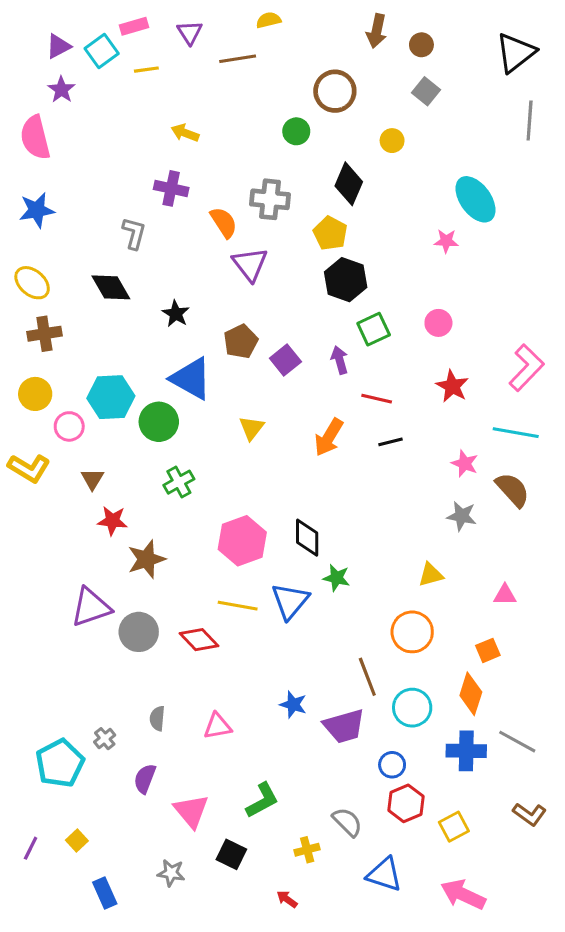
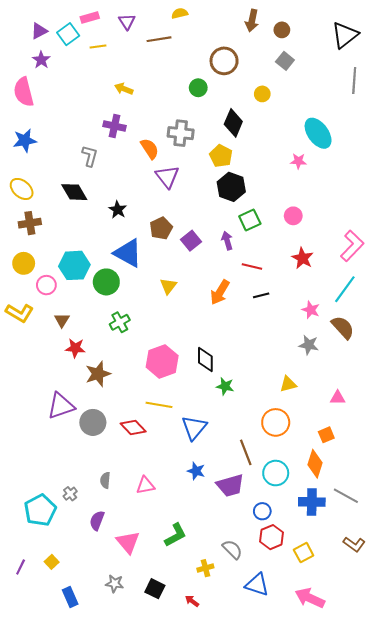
cyan line: (516, 433) -> (345, 289), turned -64
blue triangle: (290, 601) -> (194, 428), moved
black square: (231, 854) -> (155, 589), moved

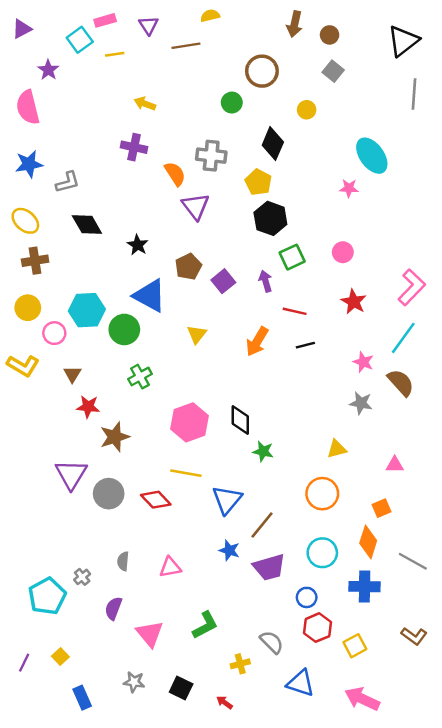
purple triangle: (39, 31) -> (22, 29), moved
gray L-shape: (90, 156) -> (68, 182), moved, turned 60
purple triangle: (61, 406) -> (71, 474), turned -40
brown line: (246, 452) -> (262, 525), moved, turned 60
gray line: (346, 496) -> (413, 561), moved

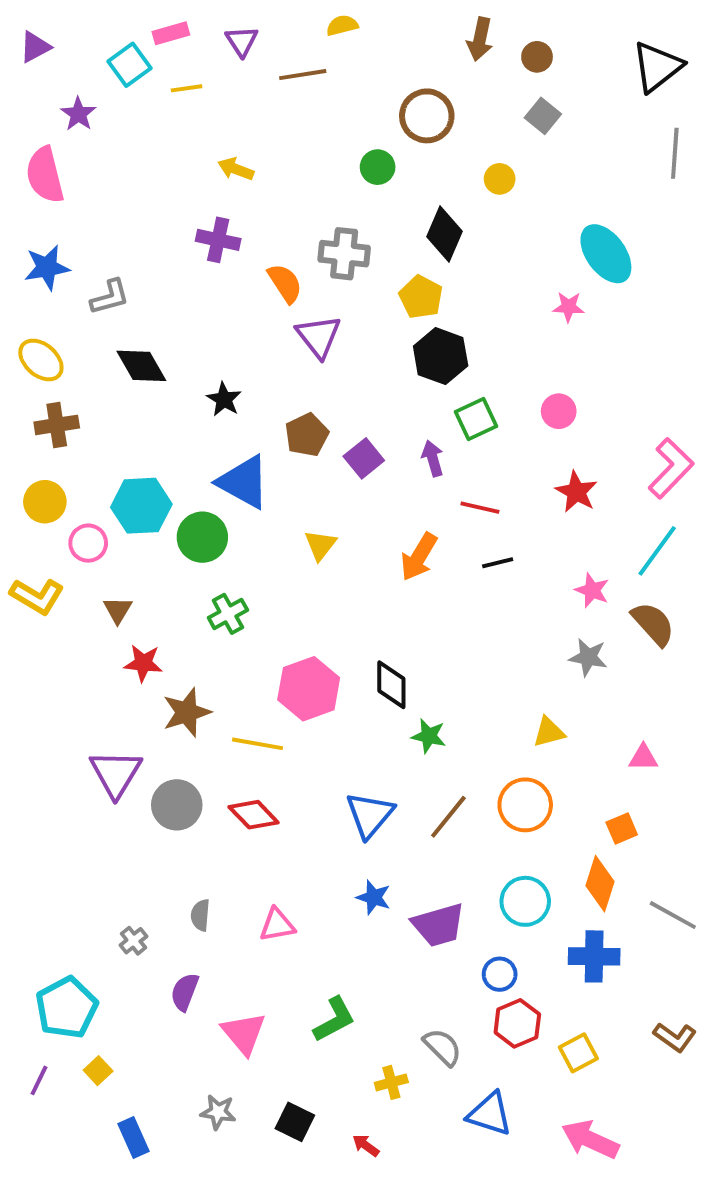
yellow line: (186, 473) -> (257, 744), moved
brown line: (262, 525) -> (448, 817), moved
cyan pentagon: (47, 596) -> (67, 1008), moved

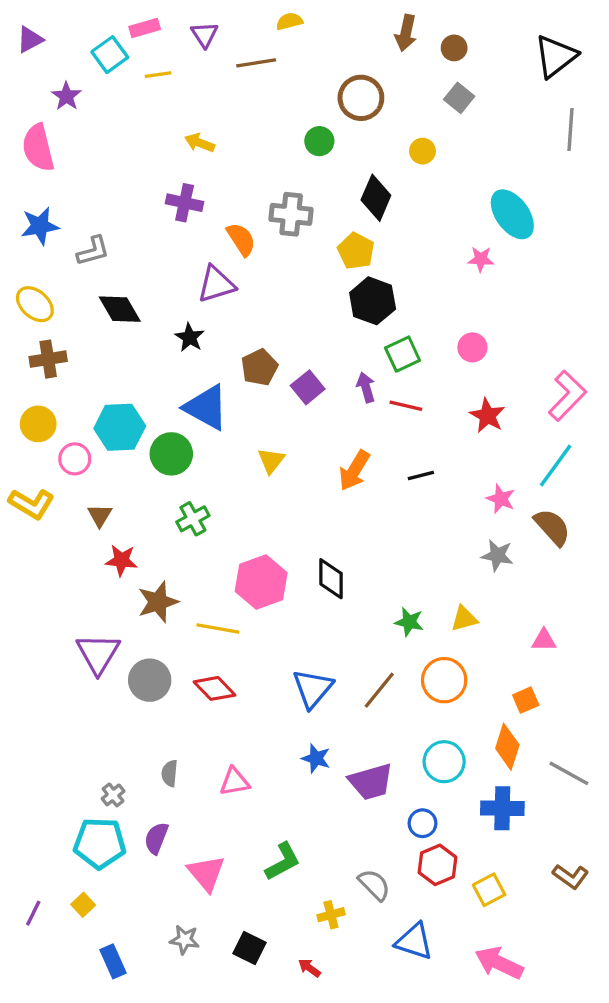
purple triangle: (319, 336) -> (216, 284), moved, turned 51
red line: (480, 508) -> (406, 406), moved
green star: (429, 736) -> (409, 622), moved
cyan pentagon: (67, 1008) -> (100, 843), moved, turned 30

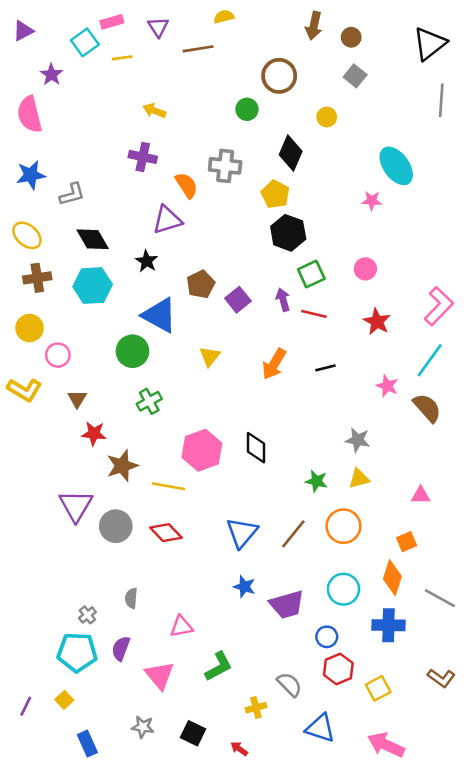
cyan hexagon: (120, 427) -> (93, 286), moved
gray star: (497, 555) -> (358, 440), moved
pink triangle: (234, 782) -> (181, 627), moved

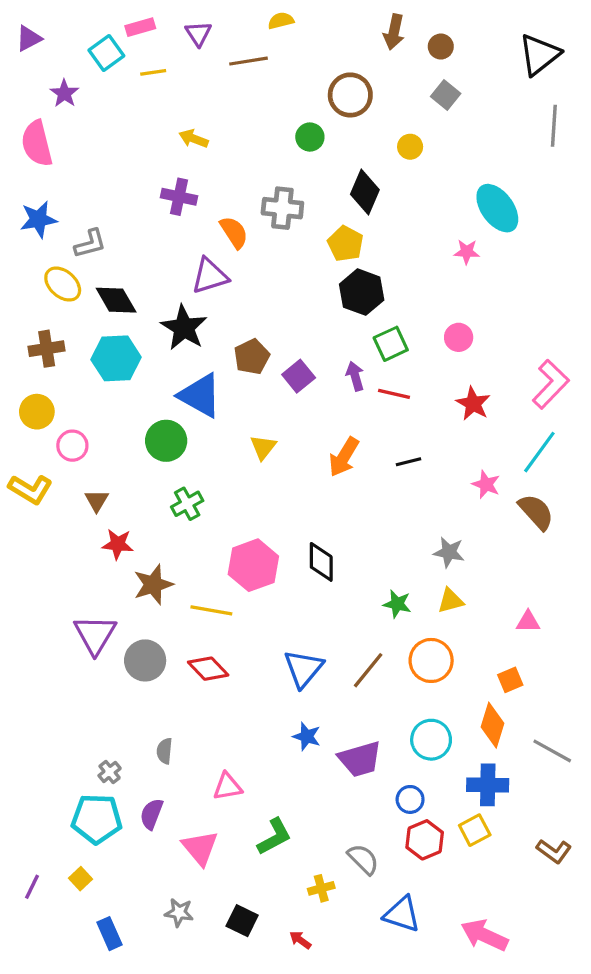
yellow ellipse: (27, 235) -> (63, 284), moved
black star: (147, 261) -> (184, 328), size x1.6
yellow square: (378, 688) -> (475, 830), moved

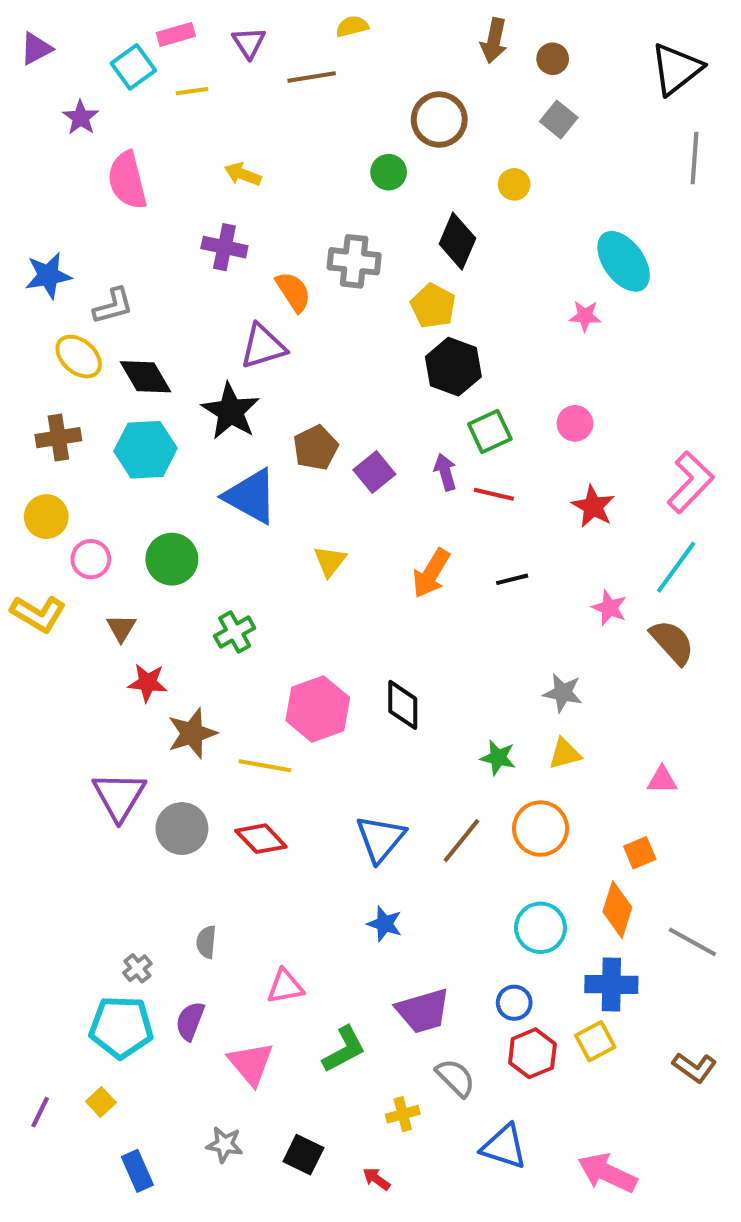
pink semicircle: (37, 143) -> (127, 180), moved
green circle: (166, 441) -> (172, 559), moved
purple trapezoid: (360, 759) -> (423, 1011), moved

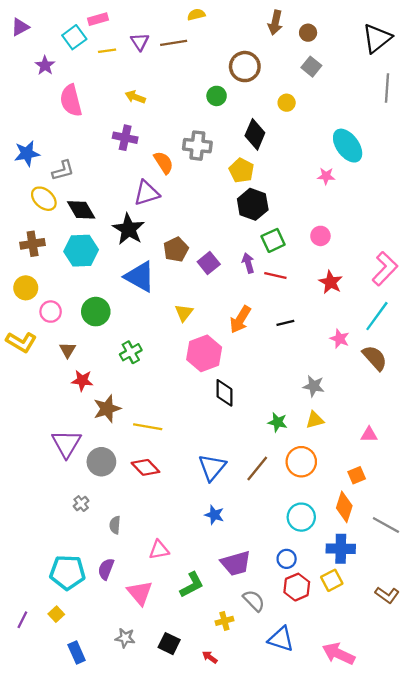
purple triangle: (249, 43) -> (140, 42), moved
pink hexagon: (318, 709) -> (204, 353), moved
gray cross: (137, 968) -> (81, 504), moved

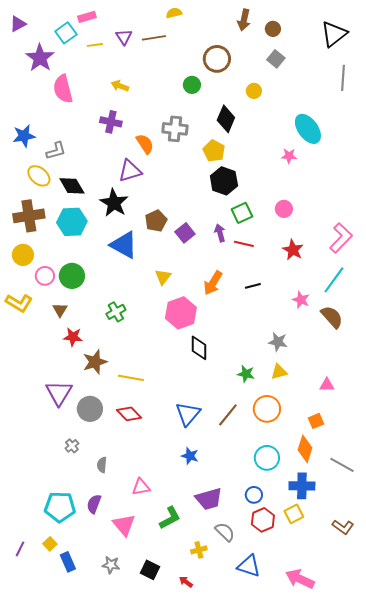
purple star: (45, 65) -> (40, 58), size x1.6
brown cross: (33, 244) -> (29, 216), size x1.4
green circle: (96, 312) -> (72, 276), moved
blue rectangle: (77, 653) -> (68, 562), moved

